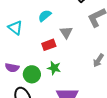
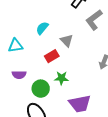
cyan triangle: (15, 28) -> (15, 46), turned -35
purple semicircle: (12, 68) -> (19, 75), moved

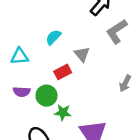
green star: (61, 78) -> (63, 112), moved
green circle: (41, 89) -> (46, 96), moved

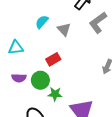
cyan semicircle: (53, 37) -> (42, 22), moved
gray triangle: (82, 54) -> (64, 29), moved

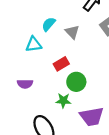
cyan triangle: (16, 48) -> (34, 44), moved
green circle: (40, 80) -> (76, 82), moved

